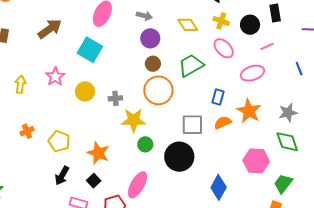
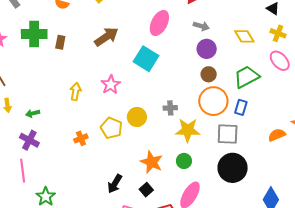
yellow circle: (85, 91) -> (137, 117), moved
blue rectangle: (218, 97) -> (241, 107), moved
gray square: (192, 125) -> (228, 134), moved
yellow pentagon: (59, 141) -> (111, 128), moved
green circle: (145, 144) -> (184, 161), moved

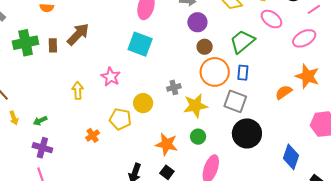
brown arrow: (106, 37) -> (78, 34), moved
gray square: (228, 134) -> (235, 101), turned 30

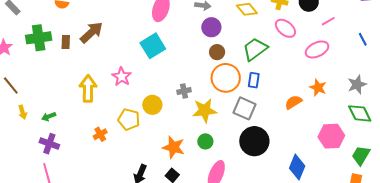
cyan square: (140, 44) -> (153, 46), turned 35
orange star: (307, 76) -> (318, 87), size x0.7
yellow arrow: (78, 91) -> (88, 89), size x1.5

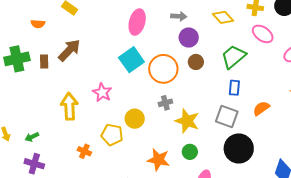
orange circle: (226, 78) -> (163, 69), moved
orange semicircle: (293, 102) -> (261, 108), moved
yellow star: (205, 110) -> (187, 121), turned 30
orange cross: (100, 134) -> (84, 151), turned -32

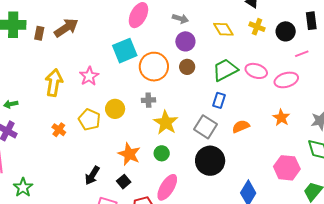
pink ellipse: (263, 34) -> (256, 71), moved, turned -30

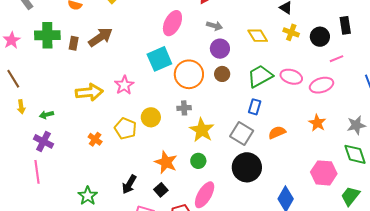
yellow arrow: (54, 83) -> (89, 92), turned 76
green star: (23, 187) -> (88, 196), moved

